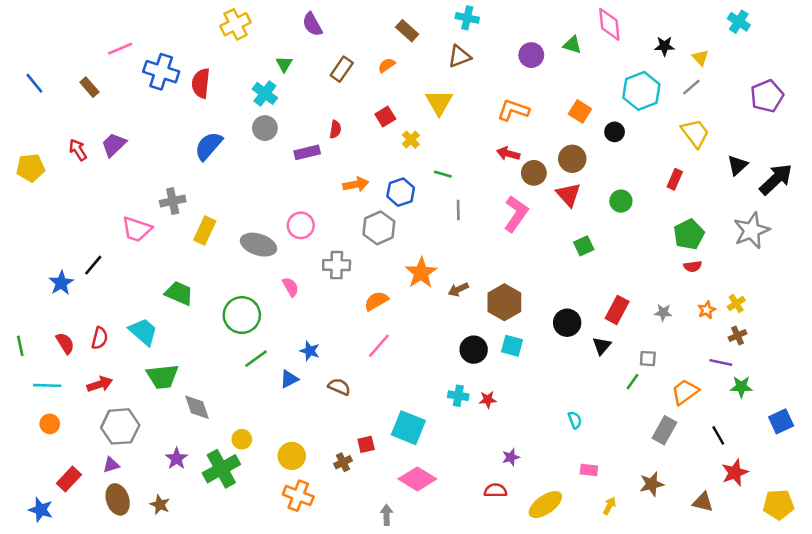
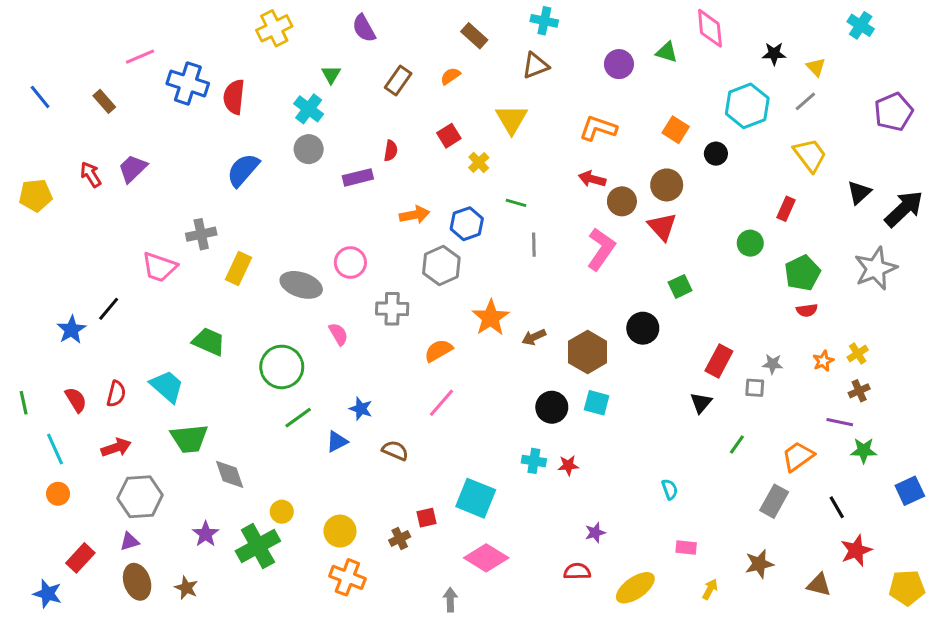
green circle: (621, 201) -> (750, 243), moved
black circle: (567, 323) -> (643, 328), moved
gray square: (648, 359) -> (755, 388), moved
cyan line: (47, 385) -> (55, 449), turned 64

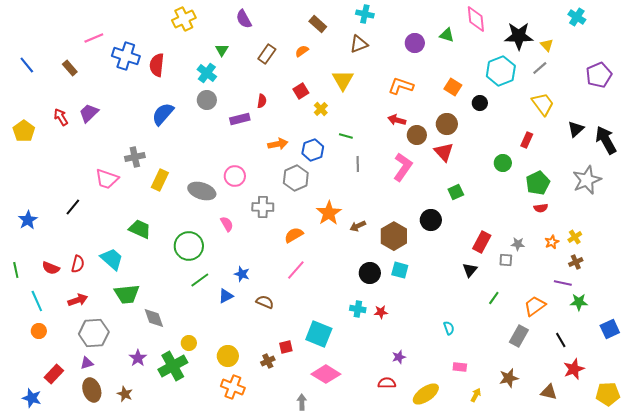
black star: (774, 54) -> (519, 36), size x1.8
yellow pentagon: (36, 195) -> (24, 131), turned -30
black arrow: (904, 209) -> (606, 140), turned -76
blue star: (71, 330) -> (28, 220), moved
red semicircle: (76, 400) -> (51, 268), turned 144

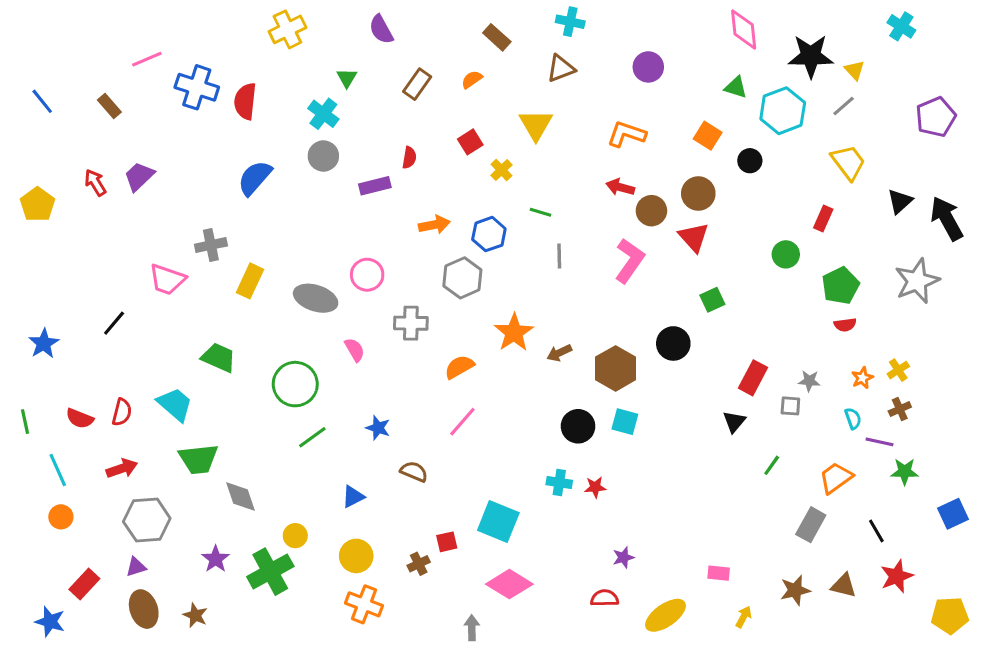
green triangle: (447, 35) -> (736, 87), moved
blue triangle: (226, 296) -> (353, 497), moved
cyan semicircle: (449, 328) -> (853, 418), moved
brown triangle: (549, 392) -> (844, 586), moved

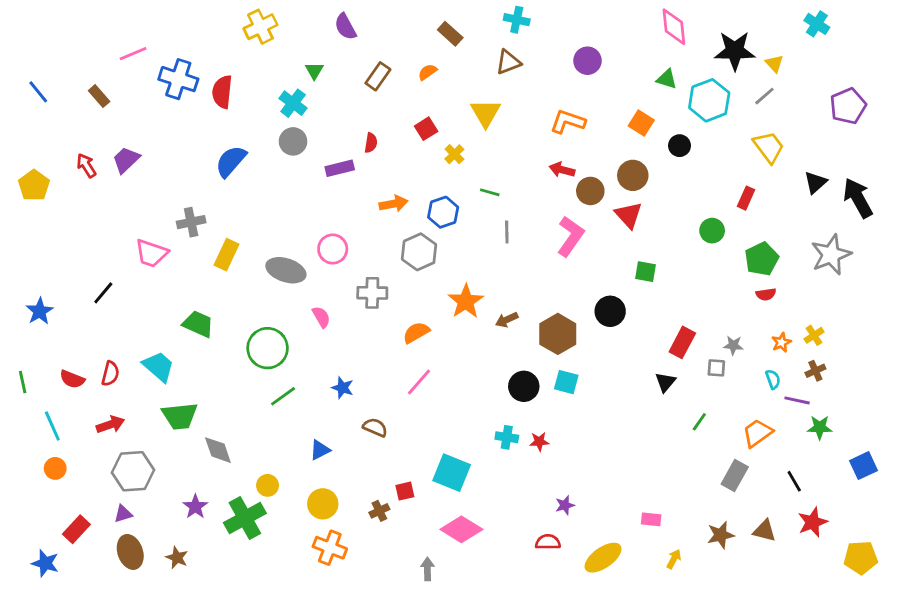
green square: (712, 300) -> (646, 272), turned 35

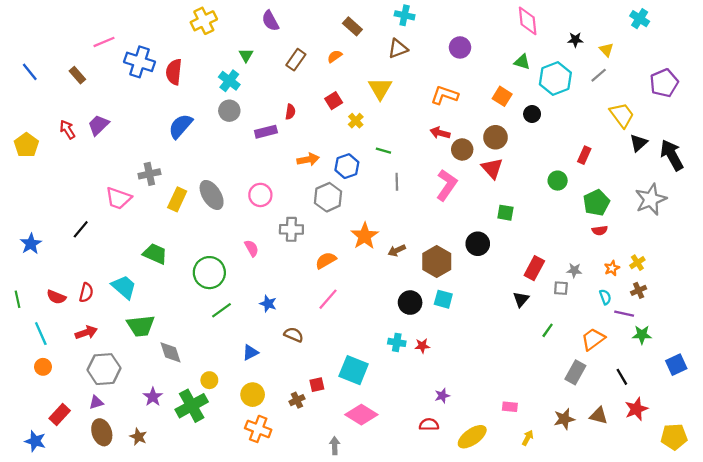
black star: (735, 51) -> (575, 40), size x0.5
yellow trapezoid: (769, 147) -> (622, 115), moved
gray ellipse: (286, 270) -> (212, 195), moved, turned 40

